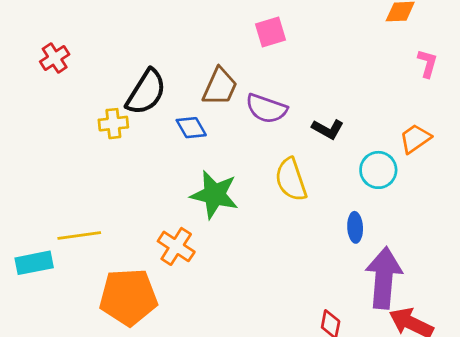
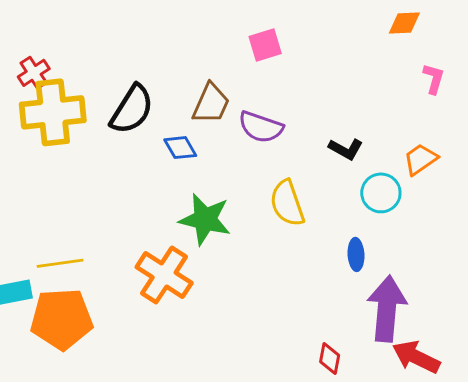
yellow cross: (113, 124) -> (53, 112), moved, size x2.0
black L-shape: (328, 129) -> (346, 149), moved
orange cross: (176, 246) -> (164, 275), size x1.4
orange pentagon: (128, 297) -> (62, 319), moved

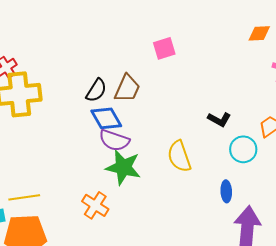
black semicircle: (132, 109) -> (96, 90), moved, size x0.7
purple semicircle: (261, 127) -> (114, 140), moved
blue diamond: (180, 148) -> (106, 118), size x1.4
orange cross: (164, 275) -> (95, 205), size x0.7

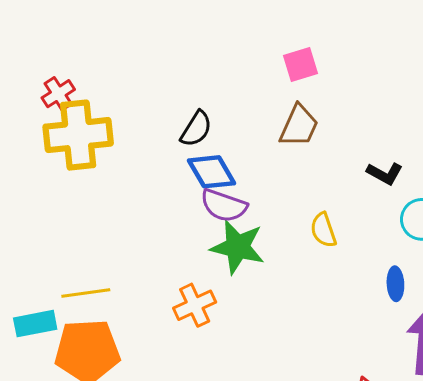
brown trapezoid: (127, 88) -> (299, 126), moved
yellow semicircle: (179, 156) -> (323, 230), size x0.7
orange cross: (95, 205) -> (195, 305), turned 32

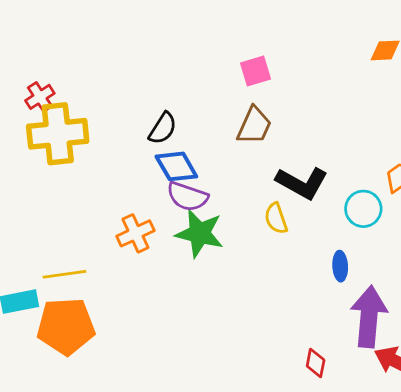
black L-shape: (385, 173) -> (302, 183), moved, size x1.6
orange cross: (195, 305) -> (135, 233), moved

